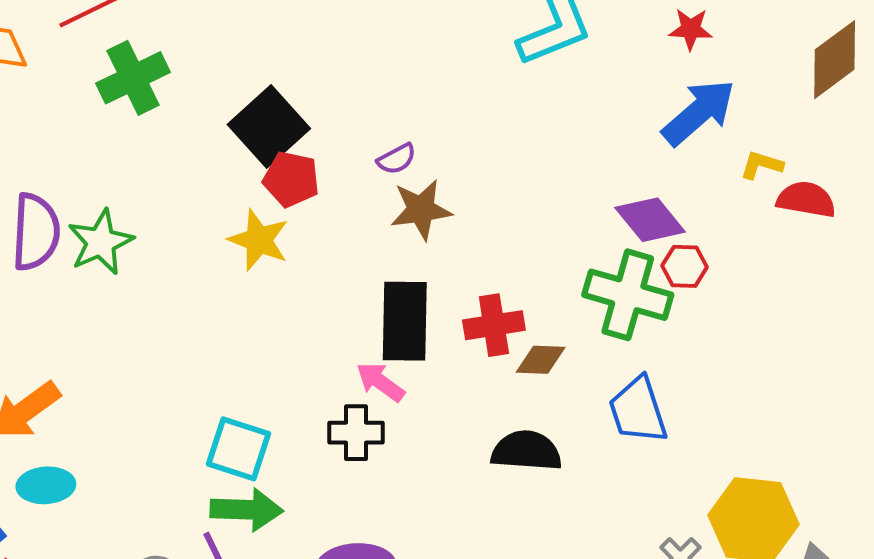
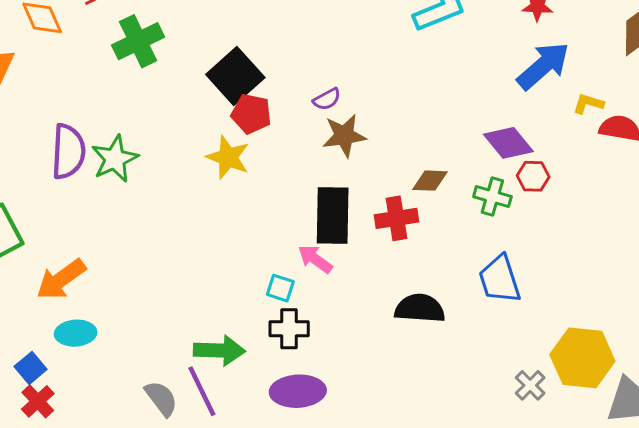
green cross: (628, 295) -> (492, 197), size x0.6
brown diamond: (541, 360) -> (430, 181), moved
black cross: (356, 433) -> (289, 329), moved
cyan square: (238, 449) -> (280, 288), moved, size x0.6

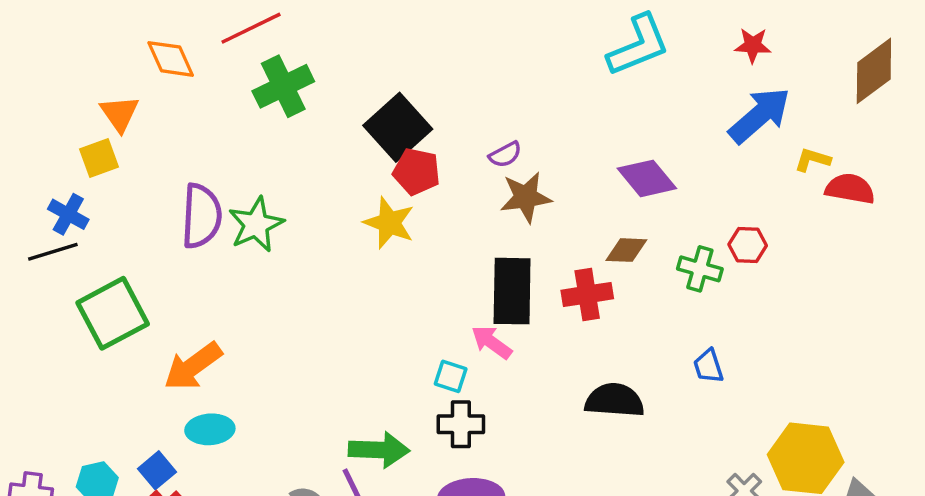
purple diamond: (508, 143) -> (647, 178), moved
blue trapezoid: (500, 279) -> (708, 366), size x0.6

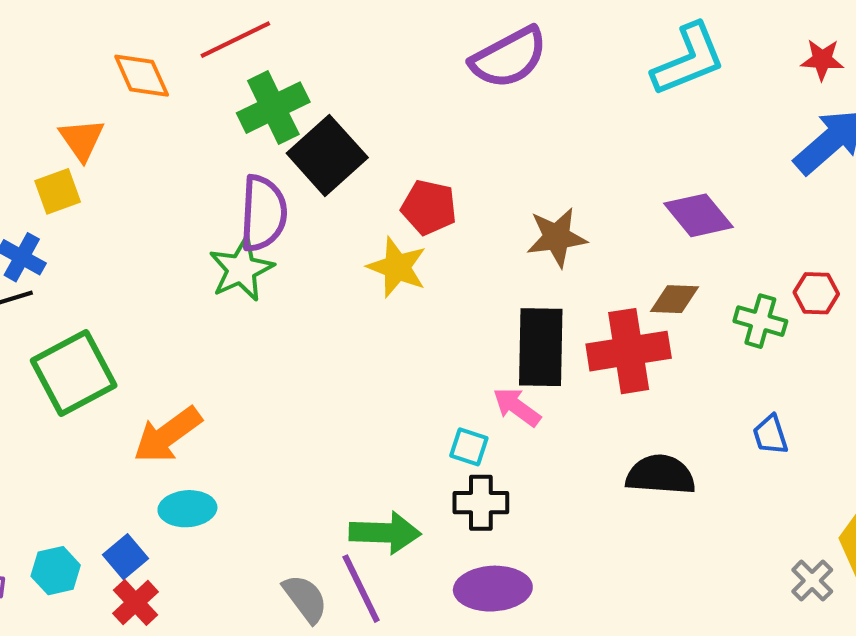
black square: (398, 127) -> (327, 155), moved
purple semicircle: (505, 155) -> (509, 58), moved, size x2.0
purple semicircle: (201, 216) -> (263, 213), moved
red cross: (587, 294) -> (629, 351), size x1.4

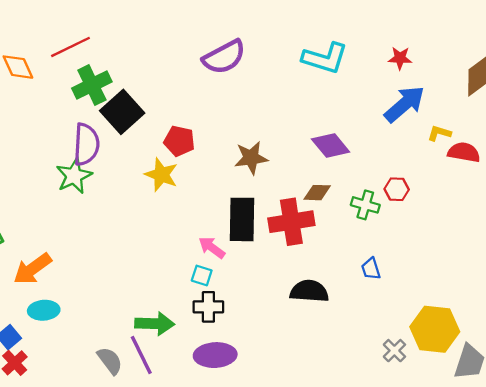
cyan L-shape: (688, 60) -> (325, 58), turned 39
pink arrow: (517, 407) -> (212, 247), moved

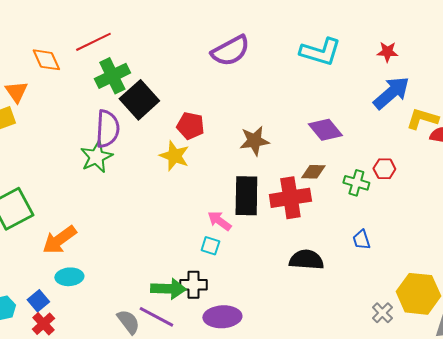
yellow L-shape: (439, 133) -> (422, 119), size x1.5
black cross: (208, 307) -> (193, 285), moved
purple line: (141, 355) -> (156, 317), turned -36

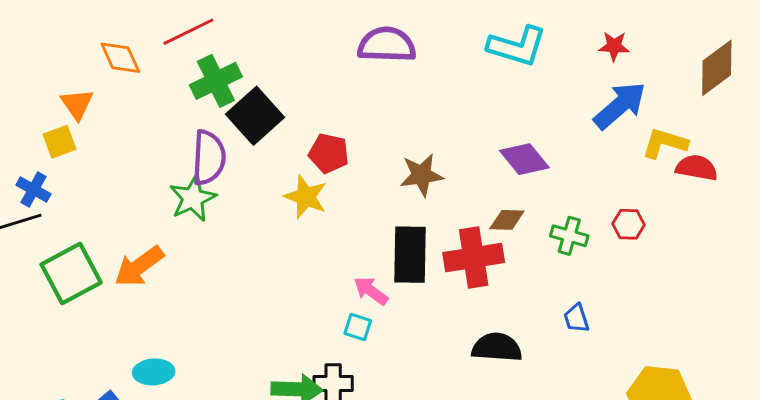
purple semicircle: (230, 51) -> (387, 45), turned -150
red hexagon: (384, 169) -> (629, 224), moved
orange arrow: (59, 240) -> (139, 266), moved

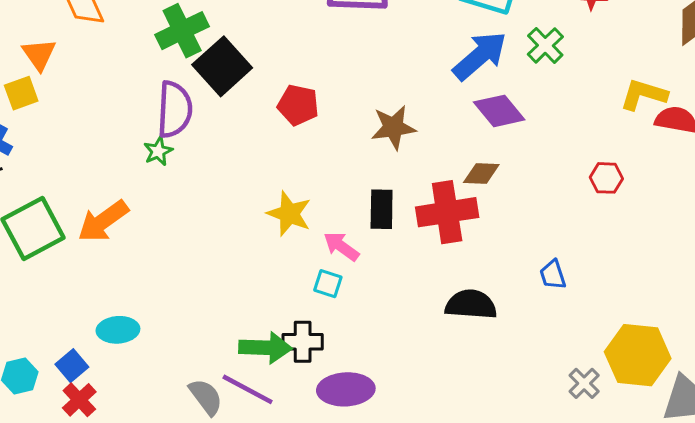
blue arrow: (620, 106) -> (480, 56), moved
yellow star: (306, 197) -> (289, 214), moved
green star: (193, 198) -> (158, 151), size x0.6
green cross: (569, 236) -> (545, 45), moved, turned 30
black rectangle: (410, 255) -> (382, 209), size x0.7

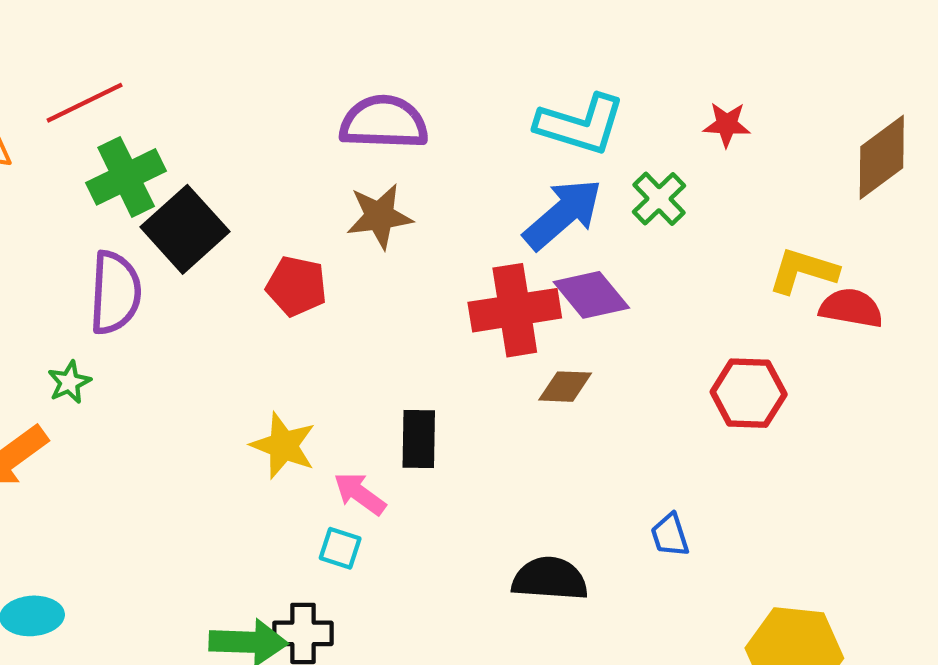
brown star: (393, 127) -> (379, 216), moved
green star: (158, 151) -> (69, 382), moved
red hexagon: (606, 178) -> (749, 393), size x1.5
red cross: (447, 212) -> (515, 310), moved

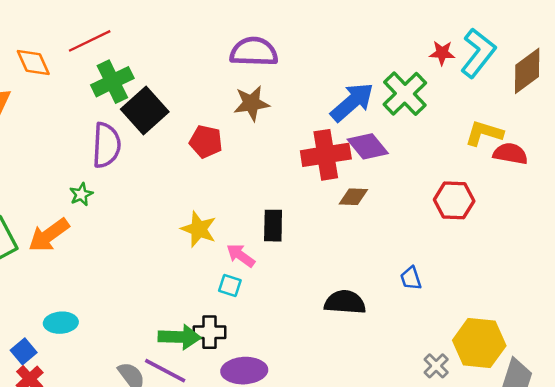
cyan L-shape: (580, 124) -> (478, 53), moved, turned -69
green cross: (659, 199) -> (405, 94), size x1.5

